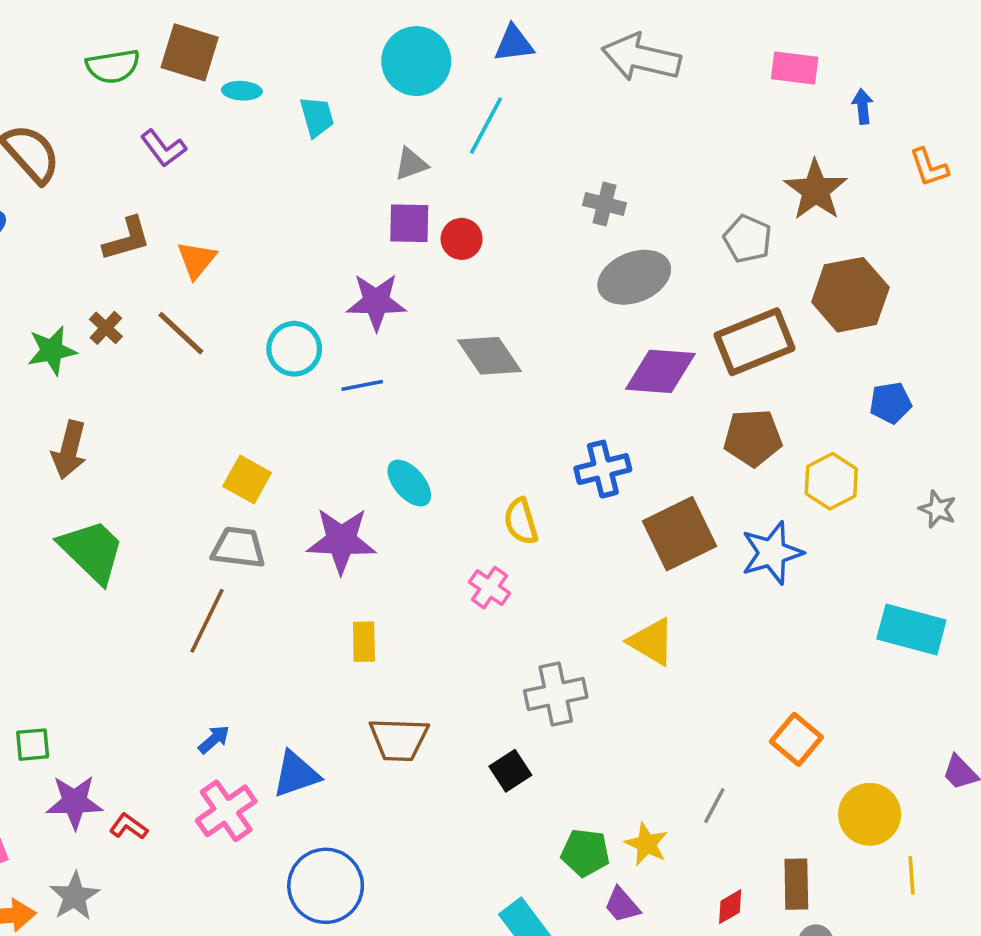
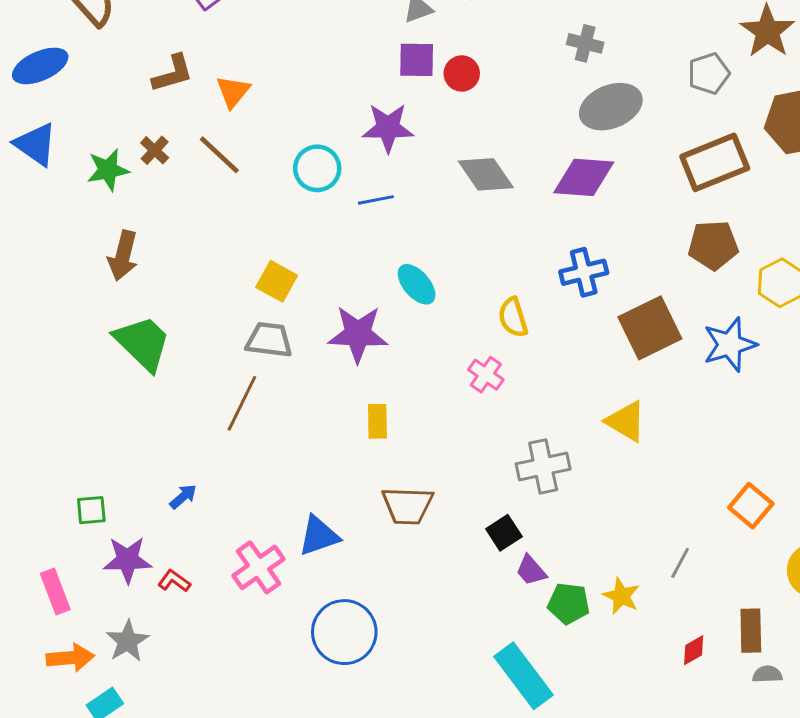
gray pentagon: (748, 239) -> (709, 73), turned 30
purple diamond: (660, 371) -> (584, 177), moved
blue arrow: (214, 739) -> (183, 497), moved
purple trapezoid: (622, 905) -> (531, 570), moved

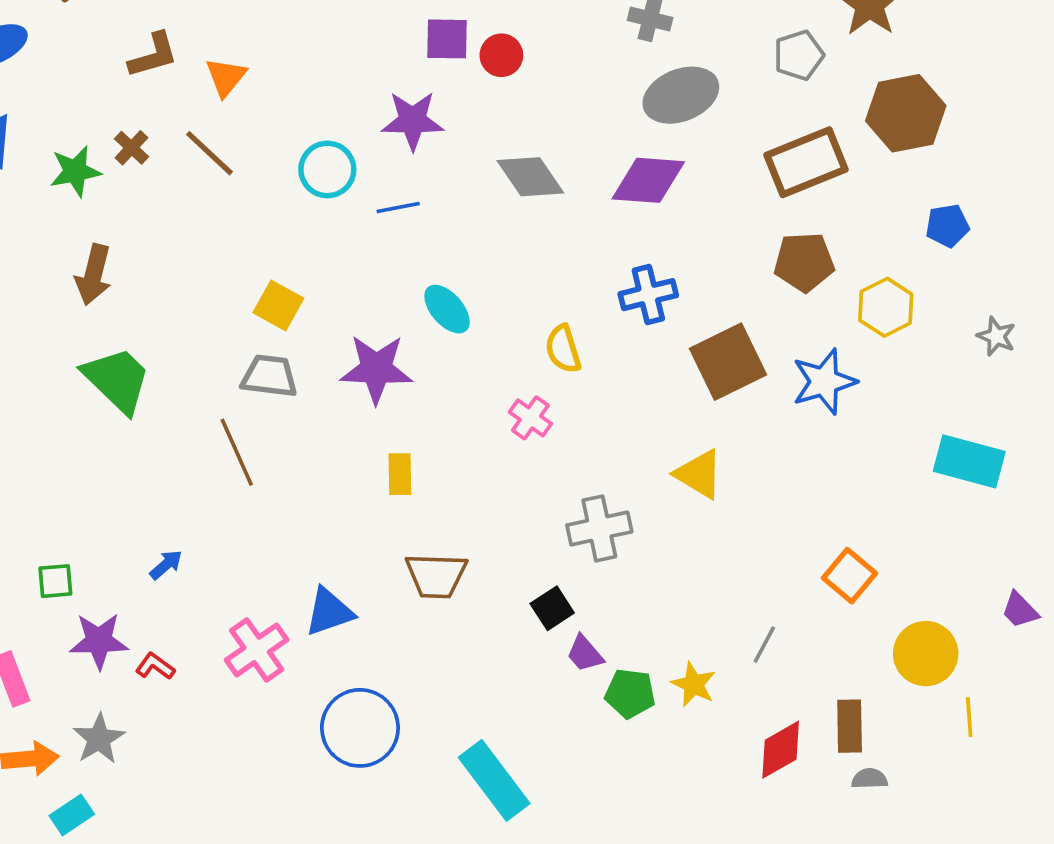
brown line: (242, 403) -> (237, 452), turned -50
red diamond: (694, 650) -> (781, 750), size x1.6
cyan rectangle: (523, 676) -> (494, 780), moved

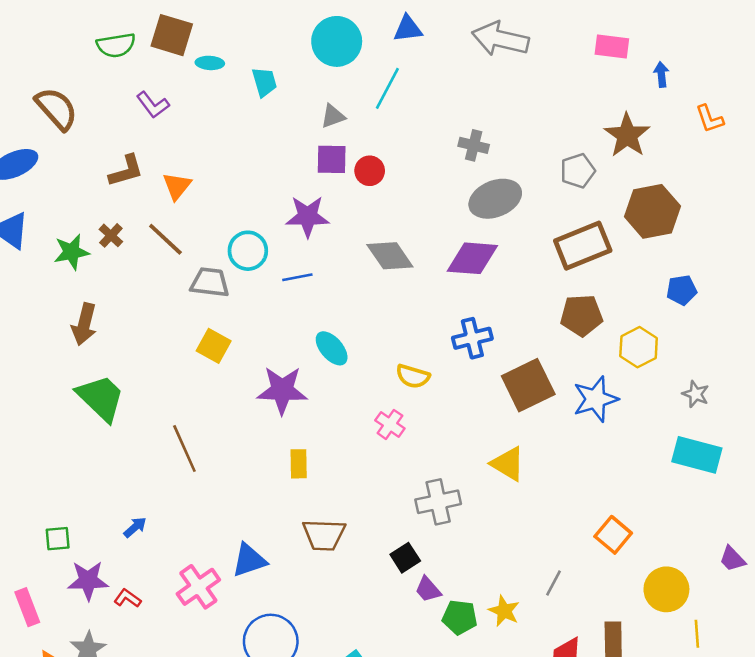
gray star: (996, 336) -> (696, 394), moved
yellow semicircle: (563, 349) -> (413, 376), turned -56
gray trapezoid: (269, 376) -> (210, 282), moved

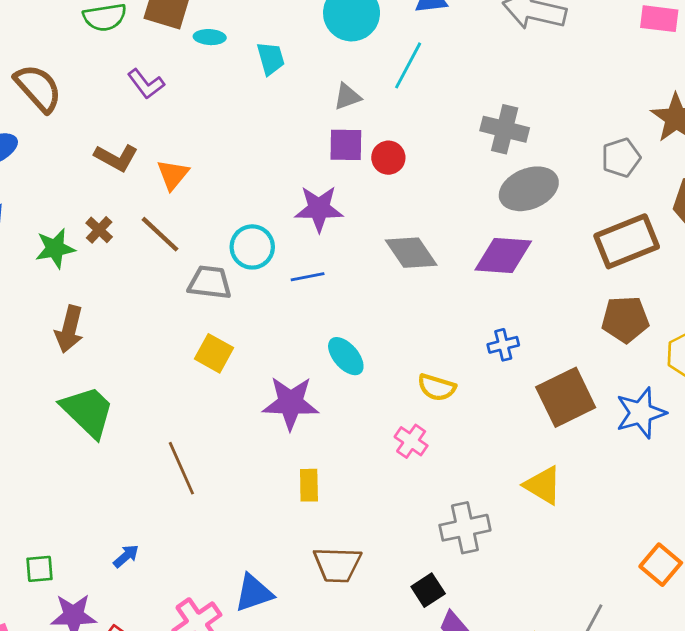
gray cross: (474, 145) -> (505, 129), size x1.4
brown L-shape: (126, 171) -> (116, 158), turned 45
blue cross: (472, 338) -> (503, 345), size x0.7

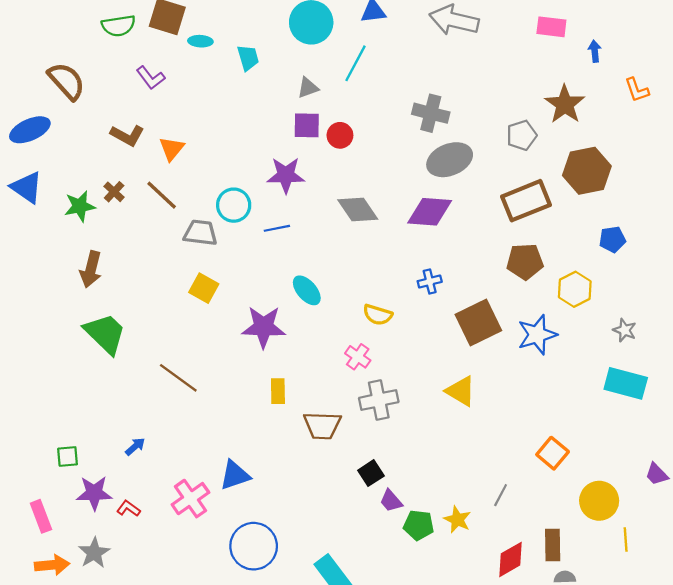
brown line: (181, 468) -> (178, 378), turned -30
gray cross: (465, 528) -> (379, 400), moved
brown trapezoid: (337, 565) -> (322, 425), moved

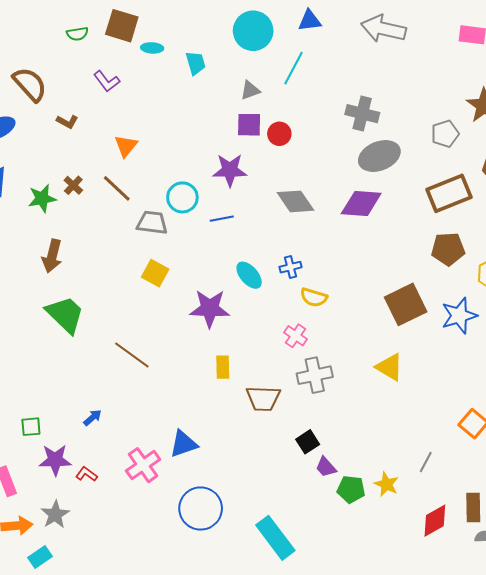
green semicircle: (118, 26) -> (77, 34), size x0.7
brown L-shape: (127, 135) -> (67, 122), moved, size x0.7
blue cross: (430, 281) -> (290, 267), moved

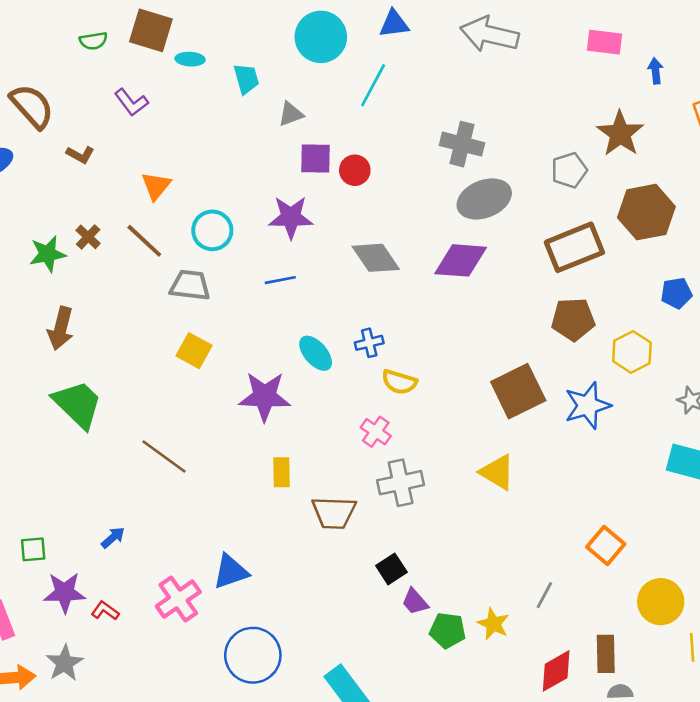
gray triangle: (250, 90) -> (291, 114), moved
cyan circle: (182, 197) -> (212, 230), moved

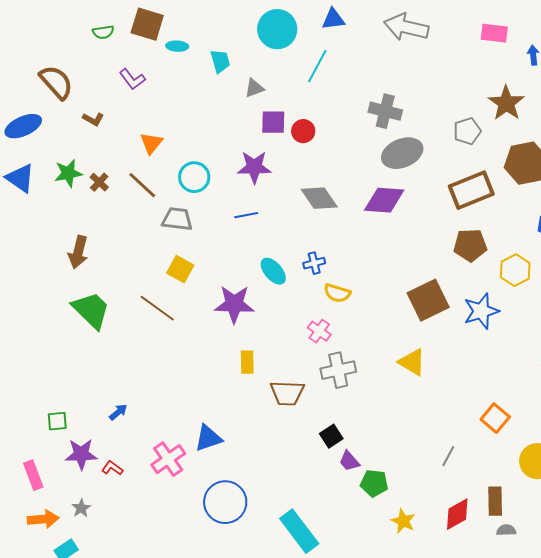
green star: (48, 254) -> (68, 173), moved
brown line: (164, 457) -> (157, 308), moved
yellow star: (493, 624) -> (403, 521), moved
gray star: (65, 663) -> (81, 508), size x0.7

